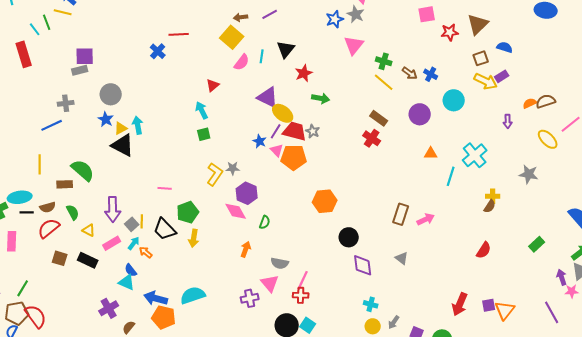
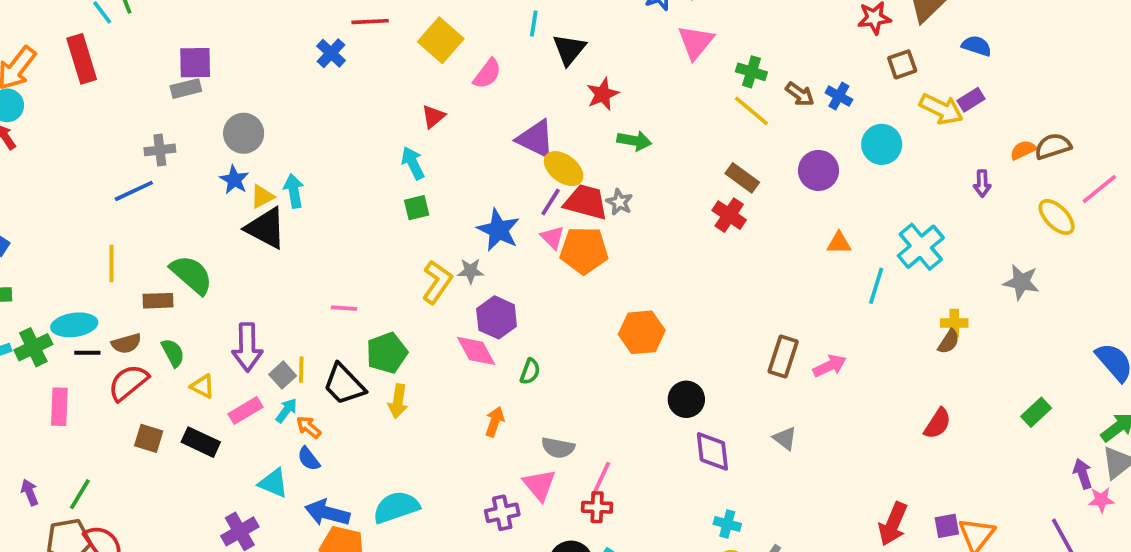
yellow square: (232, 37) -> (441, 40), moved
cyan line: (262, 56) -> (534, 23), moved
brown square: (481, 58) -> (902, 64), moved
blue star: (260, 141) -> (498, 230), moved, size x1.6
blue semicircle: (131, 270) -> (309, 459), moved

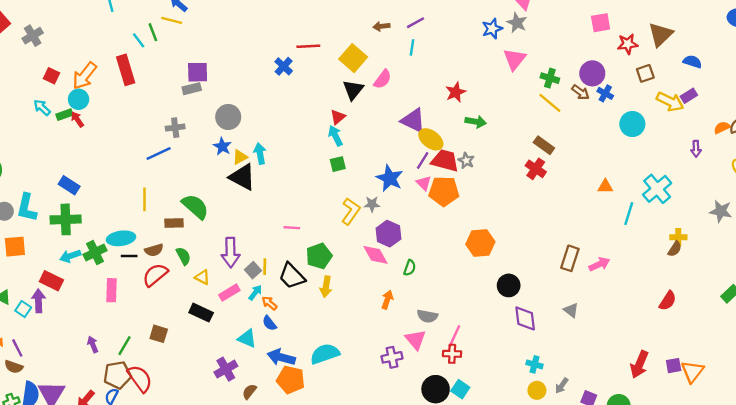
black triangle: (569, 50) -> (353, 90), moved
red triangle: (433, 116) -> (338, 117), moved
purple circle: (818, 170) -> (592, 73), moved
brown square: (149, 438) -> (159, 334), moved

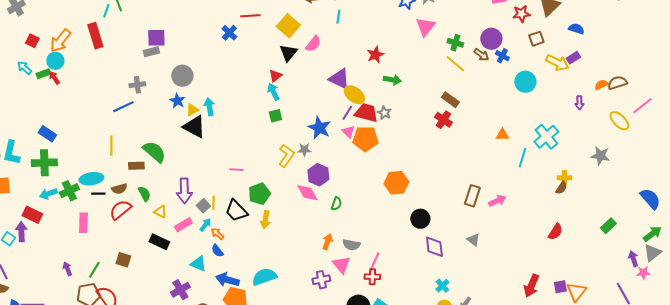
cyan line: (139, 40) -> (106, 11), turned 56
orange arrow: (387, 300) -> (327, 242), moved
cyan cross: (535, 364) -> (442, 286), turned 32

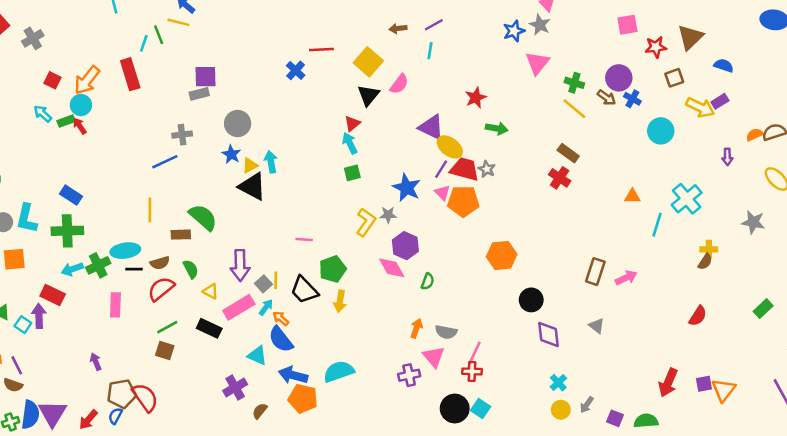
pink rectangle: (183, 225) -> (239, 307), size x1.4
blue semicircle: (217, 251) -> (281, 339), size x1.6
green line: (94, 270) -> (167, 327), moved, turned 30

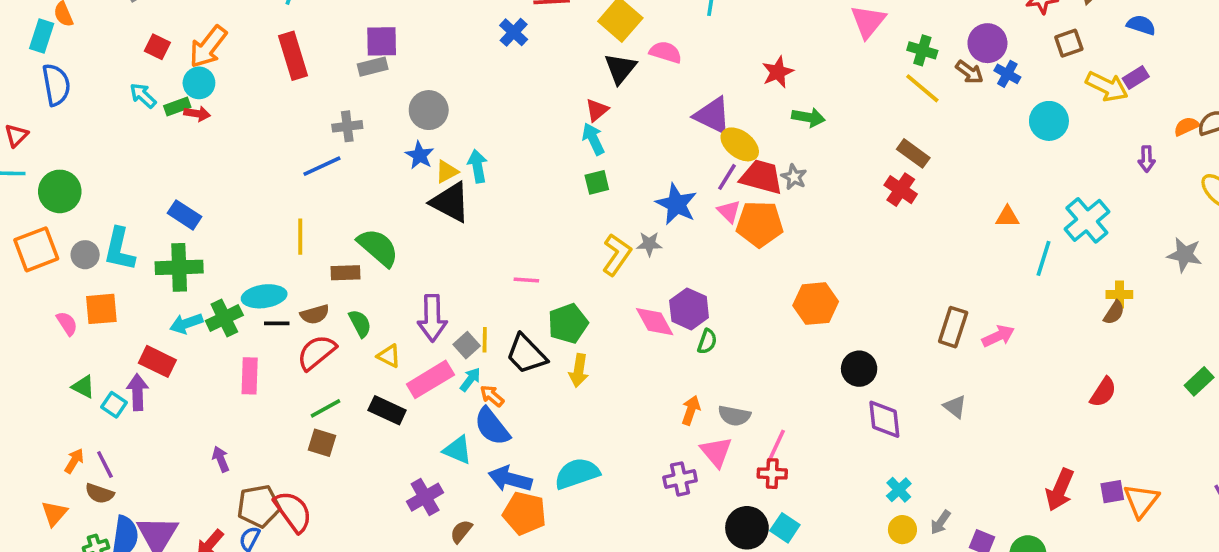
red rectangle: (130, 74) -> (293, 56), moved
pink semicircle: (399, 84) -> (666, 52), turned -110
red arrow: (80, 126) -> (197, 114), turned 133
purple hexagon: (405, 246) -> (689, 309), moved

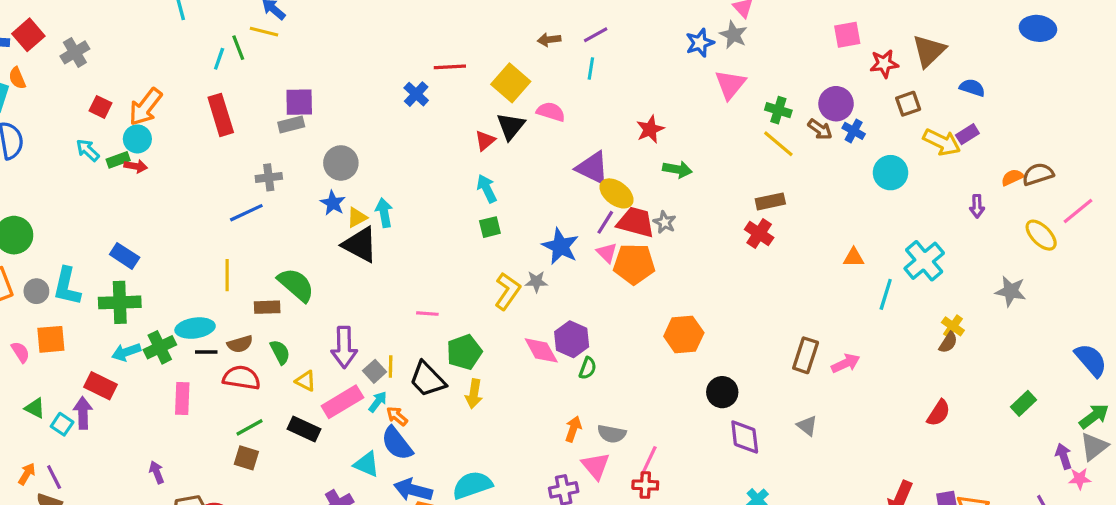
red triangle: (597, 110) -> (485, 141), moved
brown rectangle: (913, 153) -> (770, 201), turned -48
yellow cross: (1119, 294) -> (953, 326), turned 35
red semicircle: (317, 352) -> (242, 378), turned 48

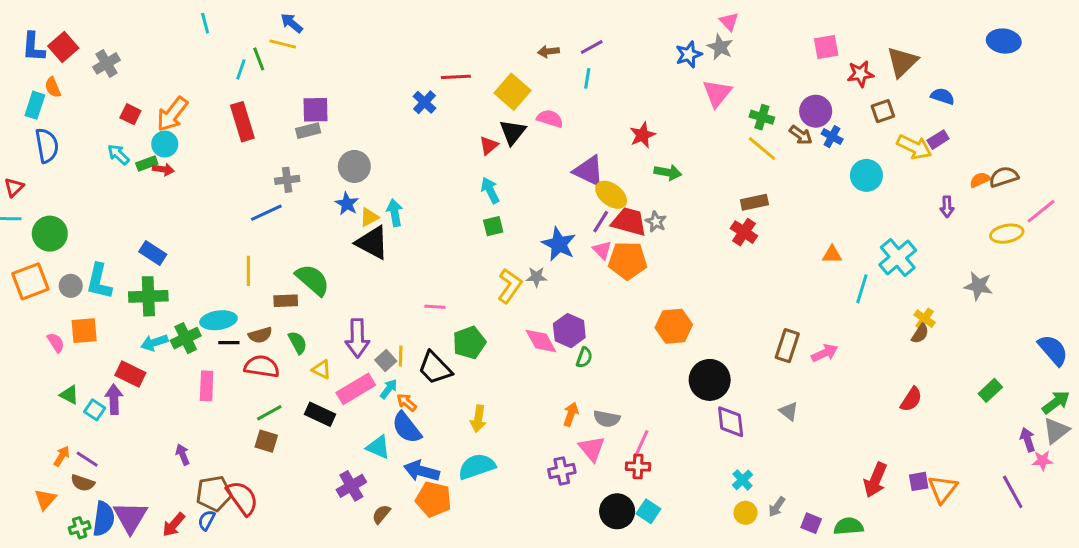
yellow ellipse: (1041, 235) -> (1007, 234), turned -56
black circle: (722, 392) -> (710, 380), size x1.4
yellow arrow: (474, 394) -> (478, 419), moved
purple line: (54, 477) -> (87, 459), turned -30

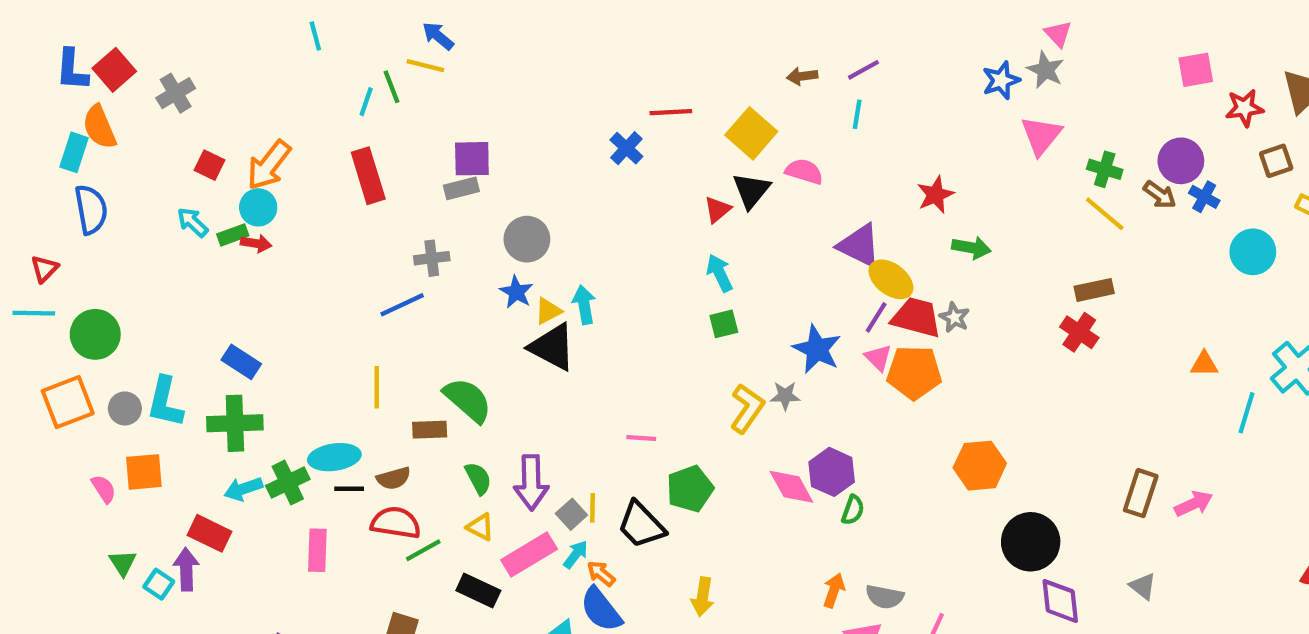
orange semicircle: (53, 87) -> (99, 127), size x1.5
green semicircle: (298, 343) -> (478, 478), moved
green triangle: (69, 395) -> (123, 563), turned 30
green line: (269, 413) -> (423, 550), moved

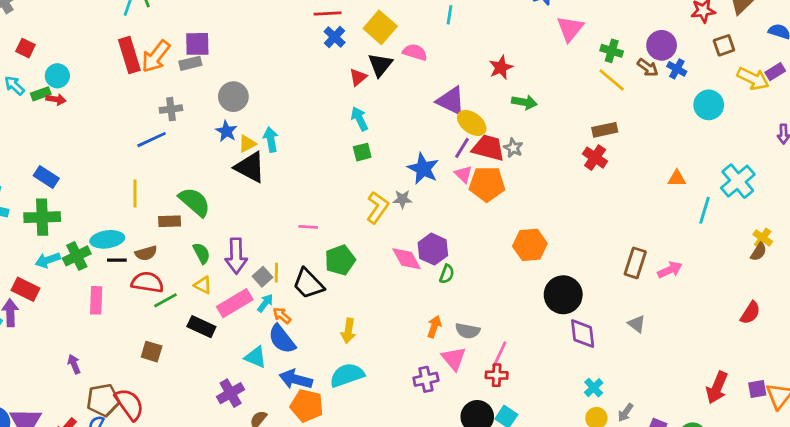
blue cross: (626, 148) -> (335, 37), moved
orange arrow: (269, 165) -> (156, 56), moved

